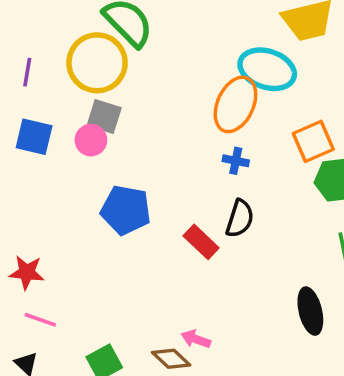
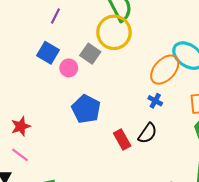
yellow circle: (97, 63) -> (114, 32), moved
pink circle: (91, 140) -> (69, 68), moved
red star: (27, 272) -> (21, 126), turned 30

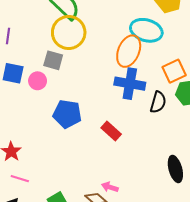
blue cross: (155, 101) -> (130, 84), size x2.0
black semicircle: (147, 133) -> (158, 102), moved

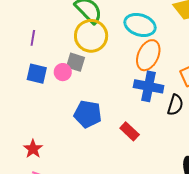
cyan ellipse: (146, 30) -> (140, 25), moved
pink circle: (38, 81) -> (63, 72), moved

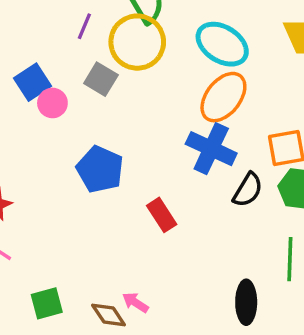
purple line: (33, 38) -> (84, 26), moved
pink circle: (63, 72) -> (52, 103), moved
blue square: (37, 74) -> (33, 82), turned 30

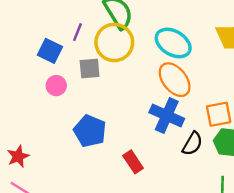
gray square: (101, 79) -> (90, 69), turned -35
blue square: (33, 82) -> (50, 51), moved, turned -30
orange ellipse: (223, 97) -> (175, 80), turned -76

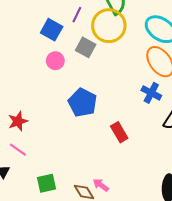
gray square: (90, 69) -> (86, 47), turned 30
blue cross: (167, 115) -> (151, 93), size x0.7

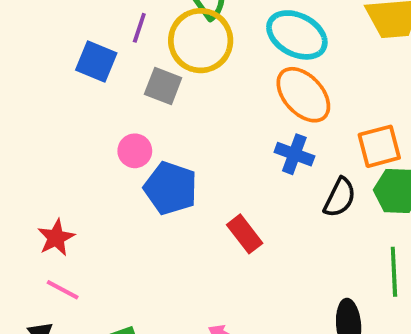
pink circle: (55, 61) -> (135, 151), moved

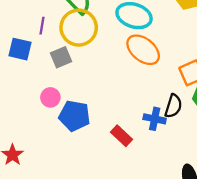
gray square: (163, 86) -> (61, 57), turned -35
blue cross: (294, 154) -> (155, 119), moved

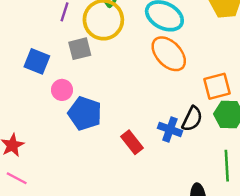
blue square: (20, 49) -> (37, 61), moved

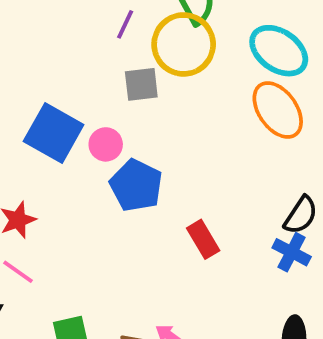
blue square: (37, 61) -> (54, 133), moved, size x1.4
blue cross: (170, 129) -> (292, 252), moved

